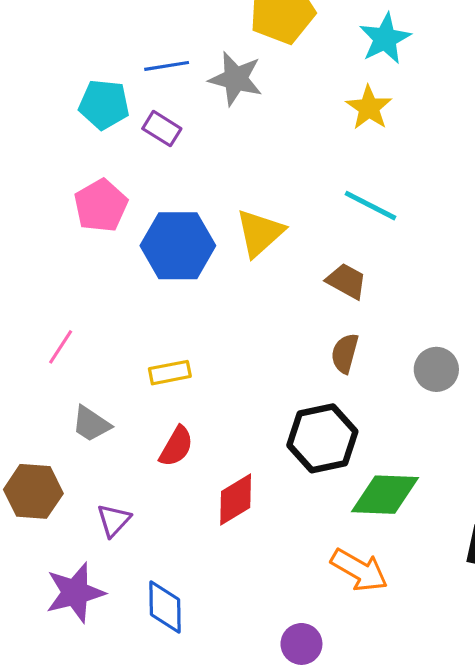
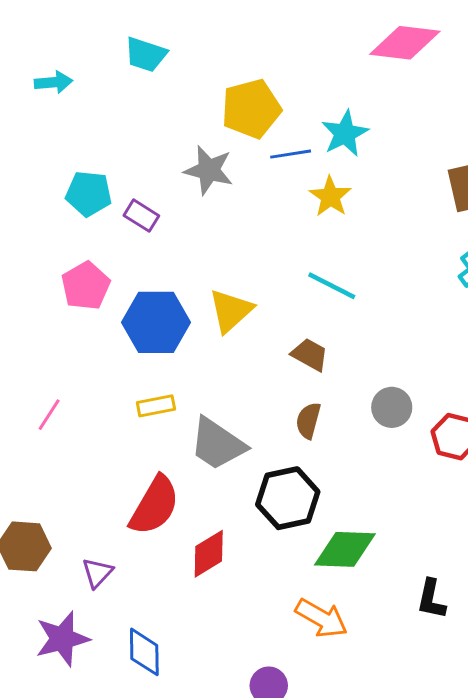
blue line: (167, 66) -> (291, 154), moved
gray circle: (436, 369) -> (392, 407), moved
yellow rectangle: (170, 373) -> (156, 406), moved
gray trapezoid: (91, 424) -> (217, 444), moved, size x1.6
red semicircle: (176, 446) -> (155, 505), size x1.6

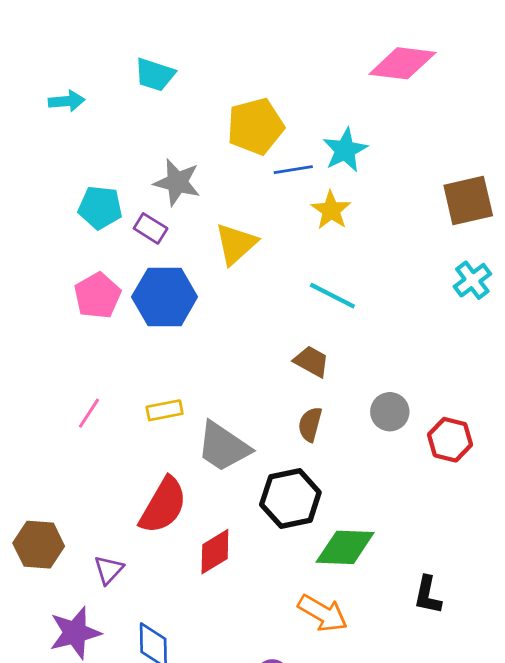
gray star: (209, 170) -> (177, 182), moved
yellow triangle: (231, 311) -> (236, 244), moved
blue hexagon: (156, 322) -> (165, 297), moved
pink line: (49, 415) -> (89, 413), moved

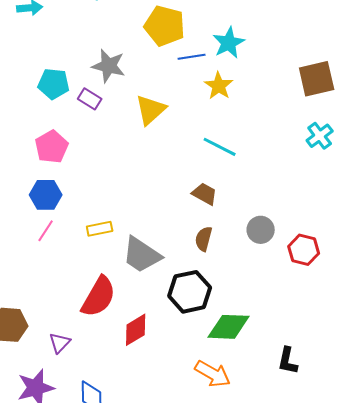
yellow pentagon: (256, 126) -> (165, 26), turned 30
blue hexagon: (165, 297) -> (46, 195), moved, size x0.7

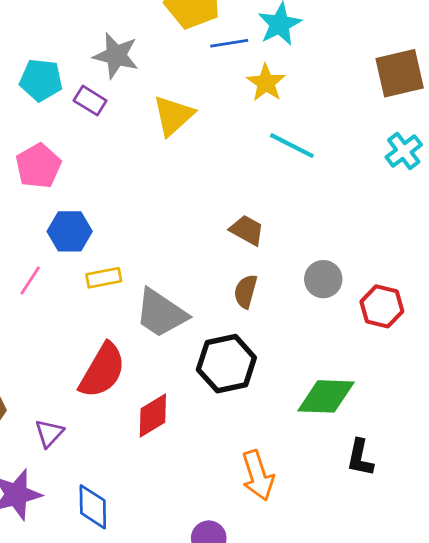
cyan line: (220, 147) -> (292, 146), moved
blue hexagon: (46, 195) -> (70, 231), moved
green diamond: (229, 327) -> (326, 396), moved
orange arrow: (213, 374) -> (258, 475), turned 42

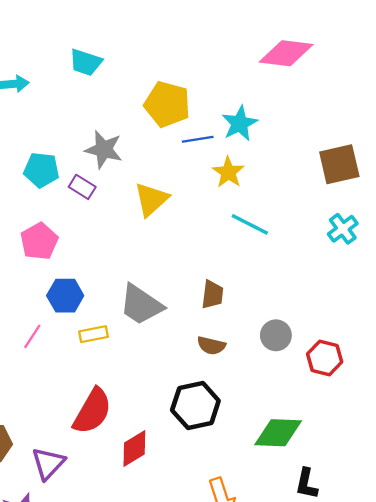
brown trapezoid: (247, 230) -> (212, 295), turned 68
brown semicircle: (246, 291) -> (211, 346), turned -92
gray trapezoid: (161, 313) -> (141, 305), moved
purple triangle: (49, 433) -> (48, 463), size x1.4

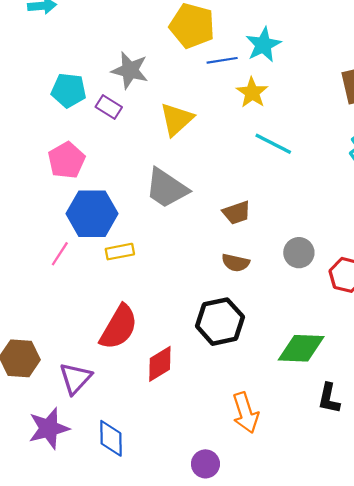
brown trapezoid: (212, 295) -> (237, 213), turned 64
blue hexagon: (65, 296) -> (92, 214), size x1.4
gray trapezoid: (141, 305) -> (167, 188), moved

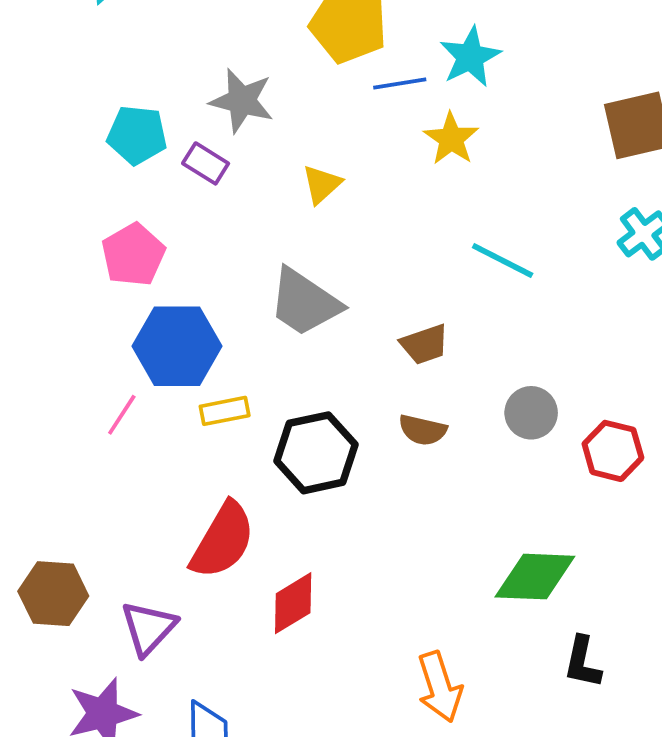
yellow triangle: (177, 119) -> (322, 184), size x0.7
cyan line: (273, 144) -> (503, 261), moved
black hexagon: (220, 322) -> (316, 453), moved

